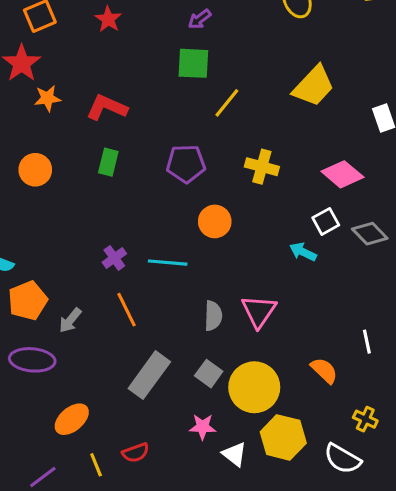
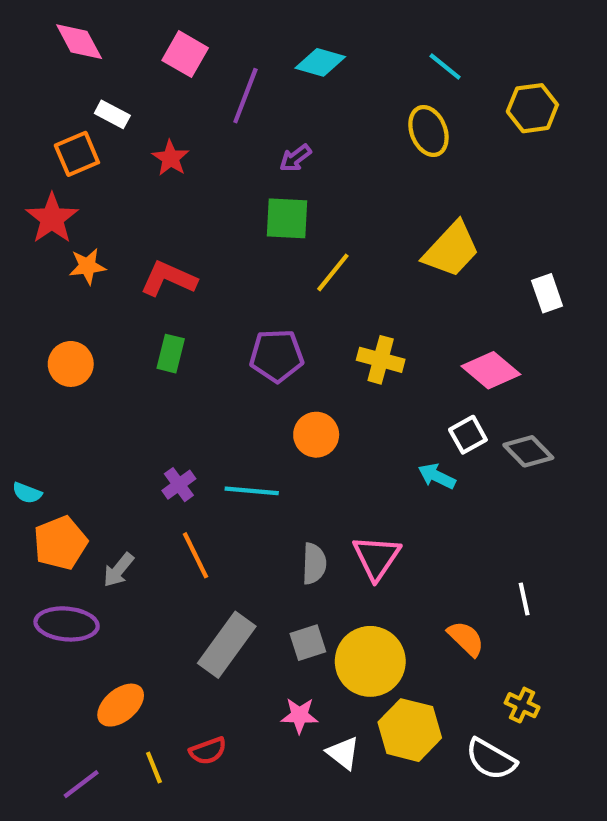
gray square: (209, 374) -> (308, 643), turned 36

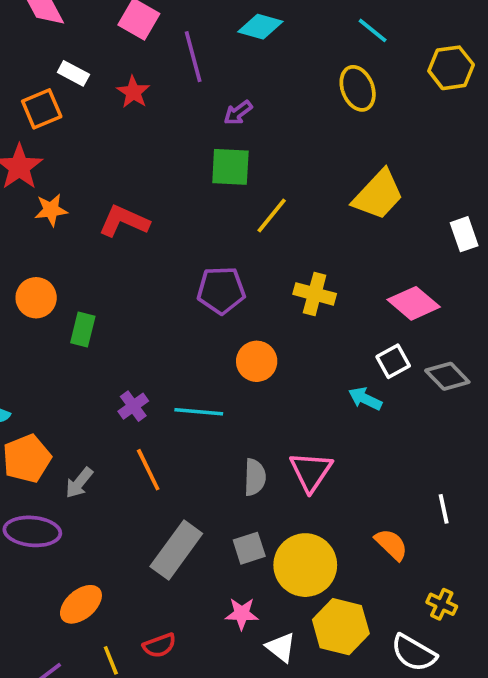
purple line: (245, 96) -> (193, 57), turned -36
red star: (171, 158) -> (133, 92), moved
green rectangle: (171, 354) -> (83, 330), moved

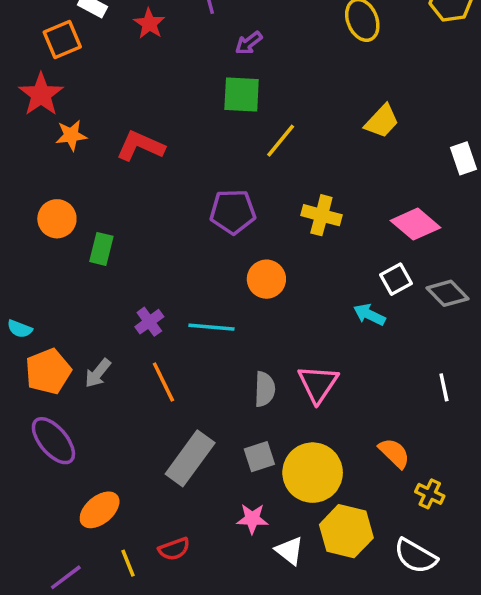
yellow trapezoid: (378, 195) -> (382, 121), size x0.7
gray arrow: (79, 483) -> (98, 373), moved
white line: (444, 509) -> (444, 387), moved
purple ellipse: (32, 531) -> (53, 441), turned 45
yellow cross: (442, 604) -> (430, 494), moved

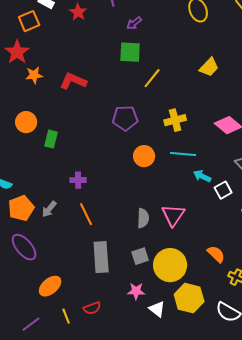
yellow cross: (321, 215) -> (175, 120), turned -30
white square: (396, 279) -> (223, 190), moved
purple cross: (149, 322) -> (78, 180), turned 35
cyan line: (211, 327) -> (183, 154), moved
gray rectangle: (190, 458) -> (101, 257), turned -40

